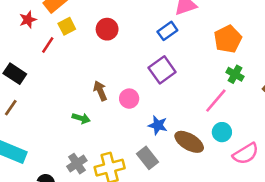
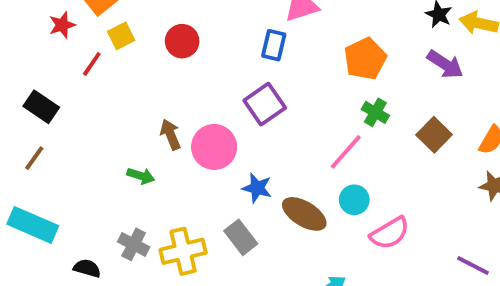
blue rectangle: (167, 31) -> (274, 45), turned -42
pink circle: (129, 99) -> (214, 147), size x1.5
gray cross: (77, 164) -> (134, 244), turned -30

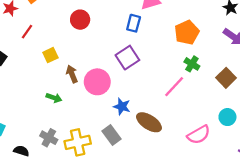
yellow square: (121, 36) -> (50, 55), moved
cyan circle: (354, 200) -> (227, 117), moved

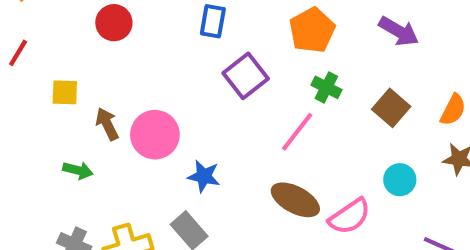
yellow square: (50, 55) -> (65, 92), turned 32
purple square: (127, 58) -> (246, 76), moved
brown ellipse: (149, 122) -> (295, 200), moved

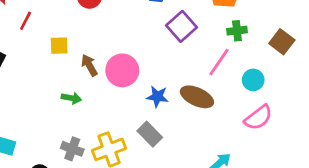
green cross: (326, 87) -> (237, 31), turned -30
cyan circle: (400, 180) -> (253, 80), moved
brown ellipse: (295, 200) -> (197, 97), moved

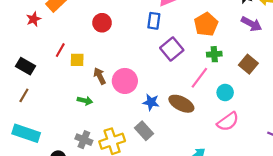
red line: (26, 21) -> (60, 50), moved

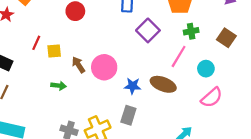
green arrow: (85, 101) -> (59, 86), moved
gray rectangle: (144, 131) -> (128, 115), turned 66

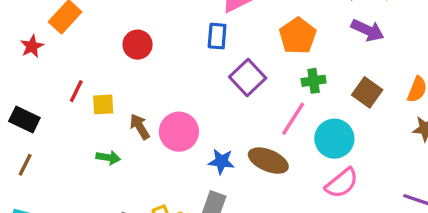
cyan circle: (206, 69) -> (334, 139), size x1.5

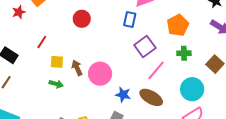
yellow square: (103, 104) -> (57, 62), moved
pink line: (293, 119) -> (156, 70), moved

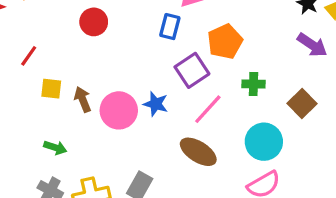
orange pentagon: (178, 25) -> (225, 41), moved
green arrow: (56, 84) -> (55, 148), moved
blue star: (123, 95) -> (156, 104), moved

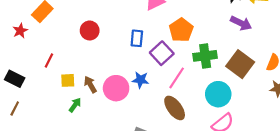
blue rectangle: (170, 27) -> (137, 38), moved
green cross: (253, 84) -> (205, 56), size x1.5
brown square: (302, 103) -> (240, 64), size x1.4
green arrow: (55, 148) -> (75, 105), moved, turned -64
brown ellipse: (198, 152) -> (175, 108), turned 30

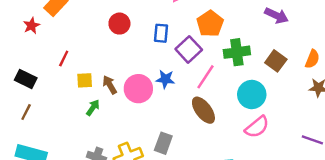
red circle: (90, 31) -> (119, 24), moved
brown square: (240, 64) -> (276, 61), size x0.7

